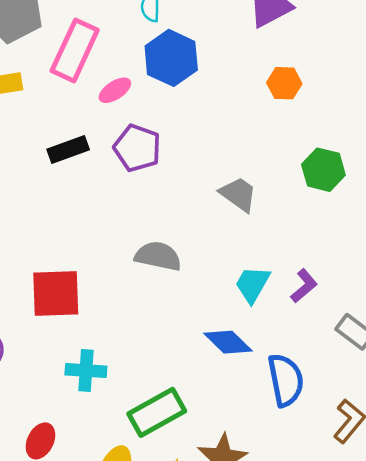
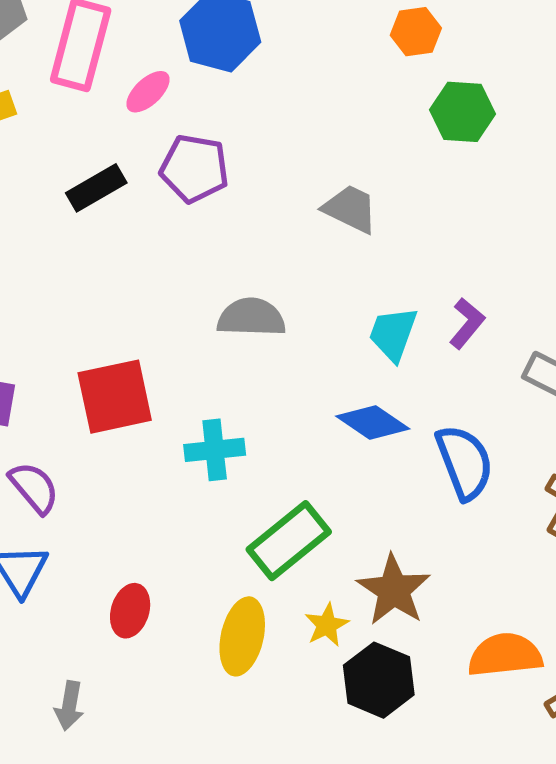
orange hexagon: (284, 83) -> (416, 32), moved
green hexagon: (323, 170) -> (463, 112), moved
cyan cross: (86, 371) -> (215, 450), moved

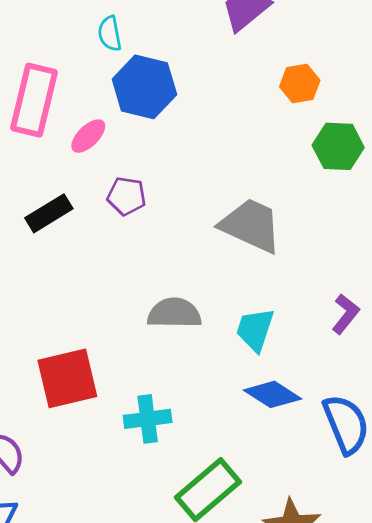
purple pentagon: (194, 168) -> (126, 196), size x0.7
gray trapezoid: (350, 209) -> (251, 225), size x1.4
cyan trapezoid: (393, 334) -> (255, 330), moved

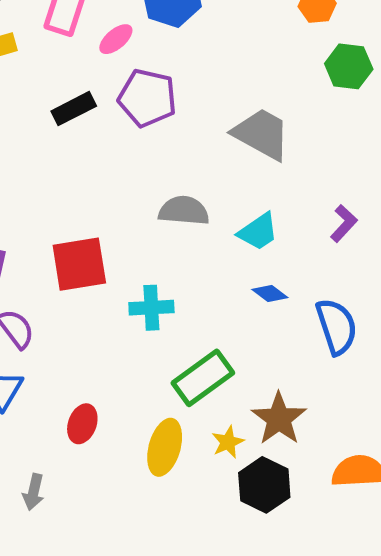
purple pentagon: (126, 196) -> (147, 98), size x1.6
cyan trapezoid: (255, 330) -> (258, 232), turned -147
blue diamond: (273, 394) -> (270, 293), size x0.7

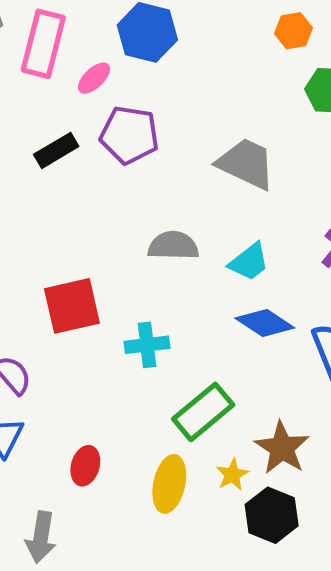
blue diamond: (270, 293) -> (265, 323), size x1.6
gray arrow: (34, 492) -> (41, 537), size x1.4

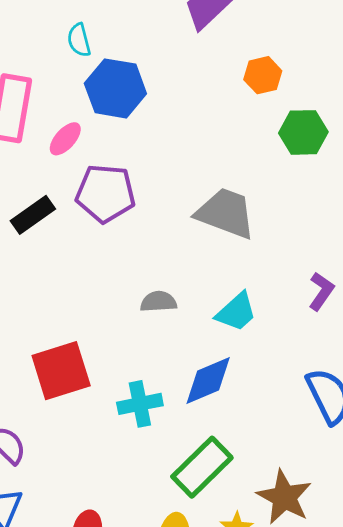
gray semicircle: (173, 246) -> (159, 302), size x0.7
blue diamond: (265, 323) -> (208, 380), moved, turned -52

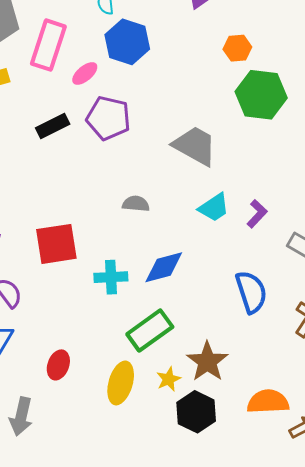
green hexagon: (303, 132) -> (261, 95), size x1.4
cyan trapezoid: (236, 312) -> (214, 207), moved

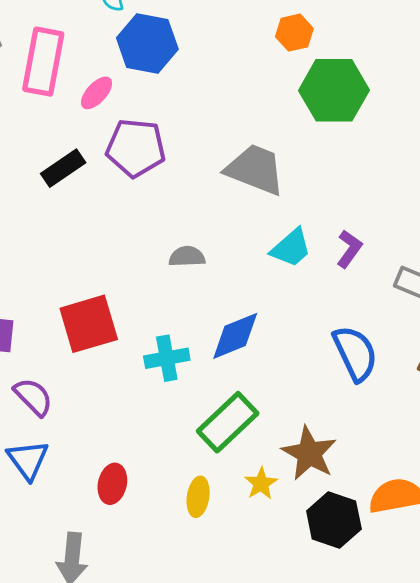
yellow ellipse: (121, 383) -> (198, 497), size x0.7
black hexagon: (196, 412) -> (334, 520), moved

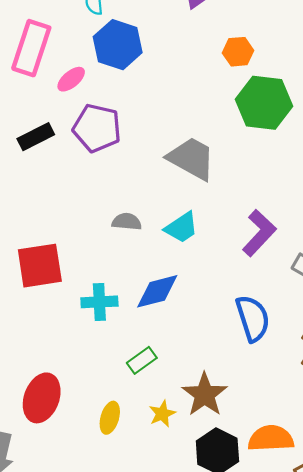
cyan trapezoid: (291, 248) -> (181, 227), moved
purple L-shape: (349, 249) -> (259, 233), size x1.5
green rectangle: (228, 422) -> (142, 360), size x0.6
red ellipse: (112, 484) -> (42, 398), size x1.5

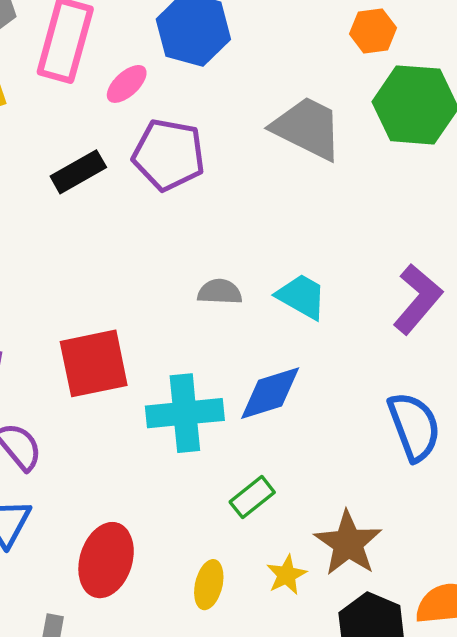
gray trapezoid: (191, 158) -> (307, 128), moved
cyan trapezoid: (181, 227) -> (302, 296), turned -114
cyan cross: (99, 302) -> (185, 413), size x1.4

